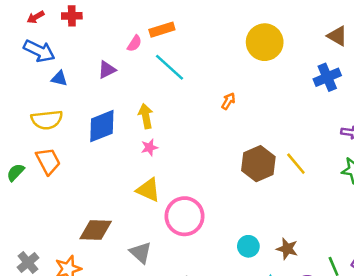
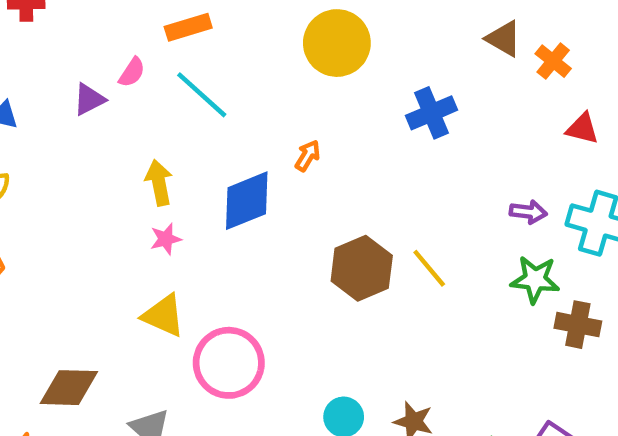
yellow circle: (265, 42) -> (337, 43), moved
pink semicircle: (134, 43) -> (132, 72), moved
blue cross: (327, 77) -> (431, 113), moved
blue diamond: (102, 126) -> (247, 201), moved

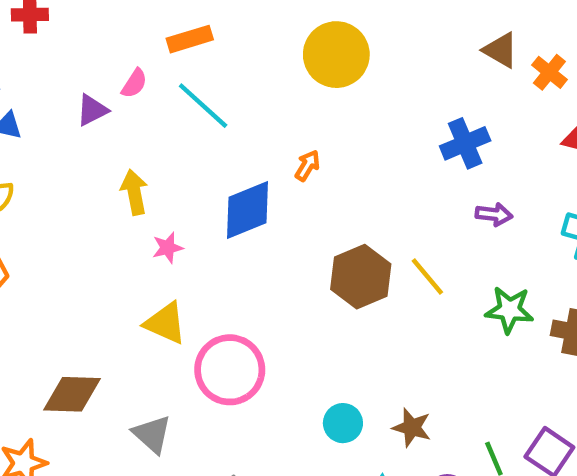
blue cross: (431, 113) -> (465, 143), moved
yellow arrow: (159, 183) -> (134, 192), moved
purple arrow: (528, 212) -> (494, 214), moved
green star: (535, 280) -> (509, 310), moved

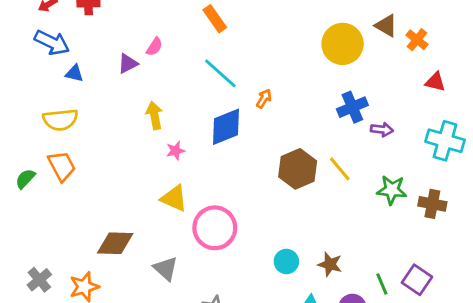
orange rectangle: (190, 39) -> (215, 19), moved, turned 72
yellow circle: (336, 55) -> (343, 44), moved
cyan line: (203, 106) -> (220, 73), moved
blue cross: (465, 143) -> (352, 107), moved

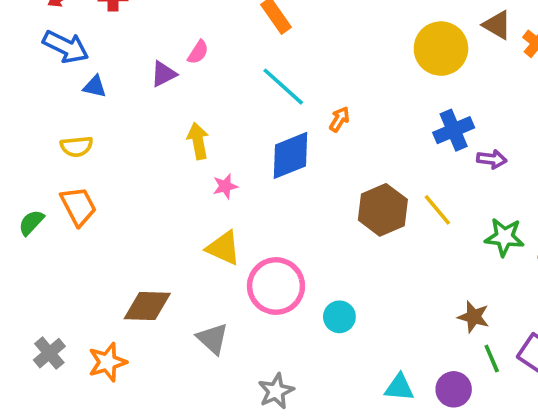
yellow semicircle: (60, 120) -> (77, 146), size x0.7
cyan circle: (286, 262) -> (339, 317), moved
brown star: (330, 264) -> (474, 317), moved

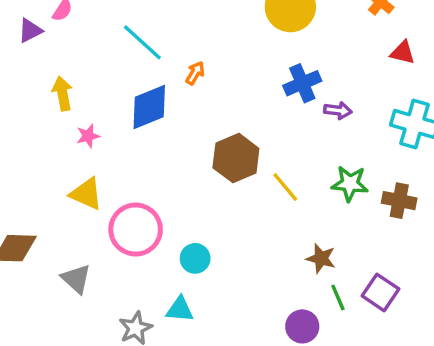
yellow line: (437, 210) -> (285, 187), moved
cyan triangle: (399, 388) -> (180, 309), moved

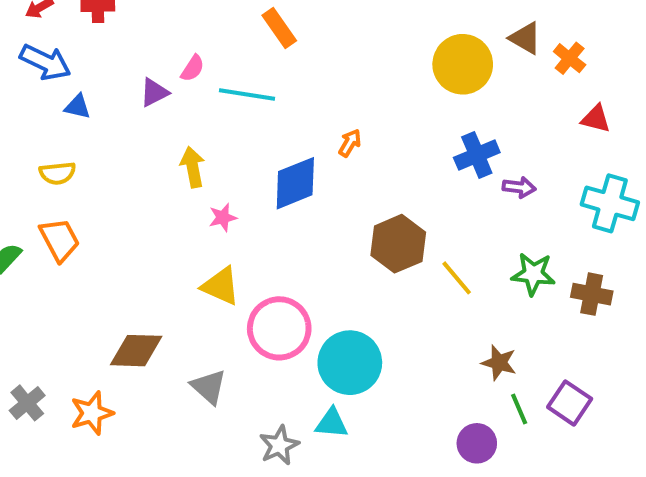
cyan line: (142, 42) -> (247, 95), moved, turned -33
cyan circle: (195, 258) -> (350, 363), size x1.8

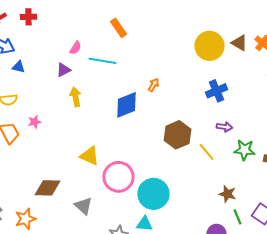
brown triangle: (525, 38) -> (239, 43), moved
purple triangle: (154, 92) -> (63, 70), moved
purple arrow: (519, 187) -> (224, 127), moved
pink star: (223, 217) -> (34, 122), moved

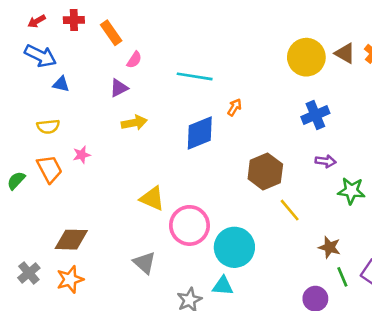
orange rectangle: (118, 28) -> (111, 33), moved
cyan line: (102, 61) -> (195, 76), moved
yellow arrow: (75, 97) -> (134, 123), turned 90
yellow line: (206, 152) -> (290, 210), moved
brown diamond: (47, 188) -> (71, 240), moved

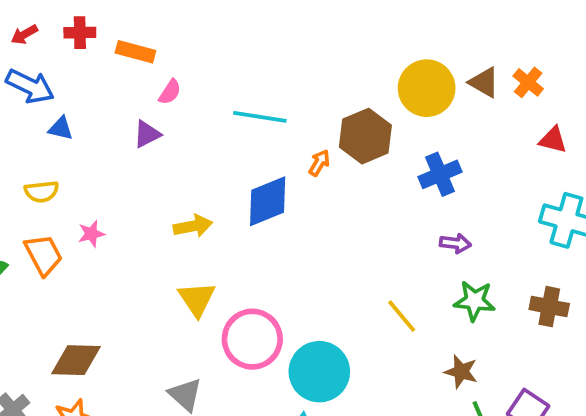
orange rectangle: (111, 33) -> (135, 52), turned -40
yellow arrow: (134, 123) -> (193, 226), moved
brown hexagon: (265, 172) -> (365, 136), moved
green star: (351, 191) -> (475, 301), moved
yellow triangle: (152, 198) -> (197, 299), turned 32

